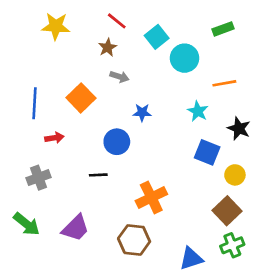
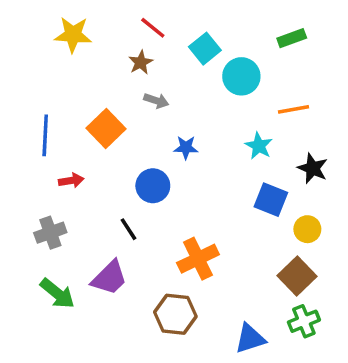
black line: (98, 175) -> (129, 229), turned 60
green arrow: (27, 224) -> (57, 293), moved
purple trapezoid: (76, 228) -> (109, 278), moved

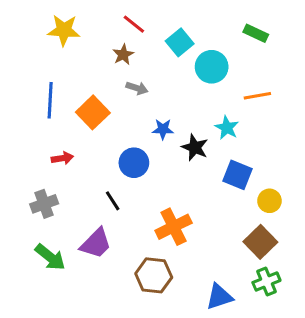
green rectangle: (292, 38) -> (256, 33), turned 45
blue line: (45, 135) -> (50, 100), moved
black star: (313, 168) -> (195, 147), moved

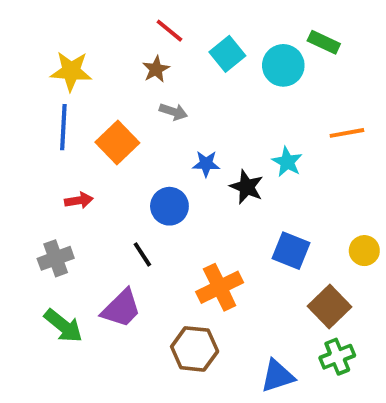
yellow star: (64, 30) -> (71, 71), moved
cyan circle: (212, 67) -> (283, 65), moved
orange line: (257, 96) -> (347, 133), moved
blue square: (237, 175) -> (291, 251), moved
yellow circle: (269, 201) -> (364, 251), moved

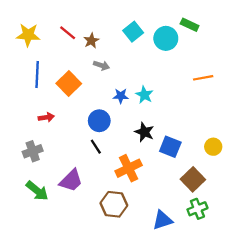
red line: (169, 31) -> (68, 33), moved
yellow star: (71, 71) -> (28, 35), moved
cyan star: (287, 162) -> (144, 95), moved
black star: (247, 187) -> (144, 132), moved
black line: (142, 254) -> (96, 147), moved

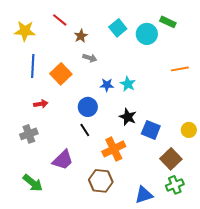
red line: (68, 33) -> (60, 20), moved
green arrow: (37, 191) -> (33, 183), moved

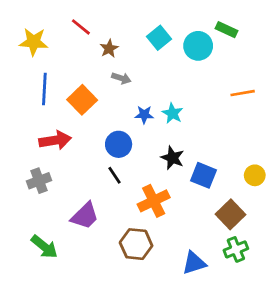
red arrow: (41, 104) -> (55, 140), size x1.6

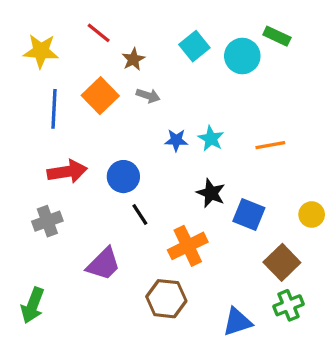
orange line: (243, 93) -> (270, 145), moved
orange square: (82, 100) -> (100, 96), moved
blue circle: (119, 144) -> (123, 177), moved
green arrow: (44, 247) -> (33, 305), moved, turned 72

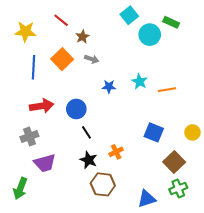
cyan square: (194, 46) -> (129, 15), moved
cyan star: (211, 139) -> (140, 81), moved
black star: (211, 193) -> (89, 160), moved
orange cross: (188, 246) -> (116, 152), size x0.6
purple trapezoid: (104, 264) -> (45, 163), moved, turned 30

